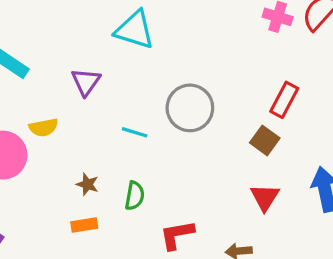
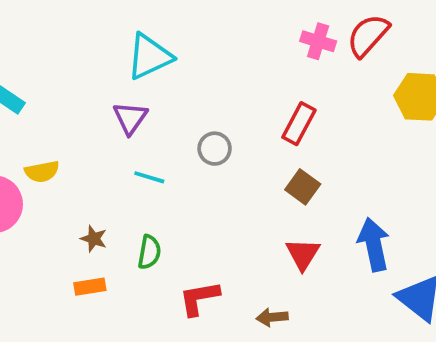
cyan triangle: (135, 30) -> (149, 57), turned -42
purple triangle: (86, 82) -> (130, 118), moved
red rectangle: (284, 100) -> (299, 124), moved
gray circle: (190, 108) -> (215, 149), size x0.6

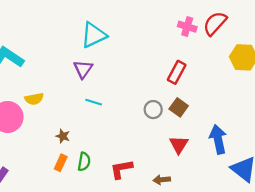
gray circle: (215, 149) -> (153, 110), moved
green semicircle: (149, 252) -> (84, 162), moved
orange rectangle: (90, 287) -> (61, 163), turned -56

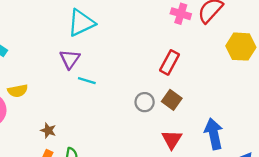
cyan line: (94, 102) -> (87, 81), moved

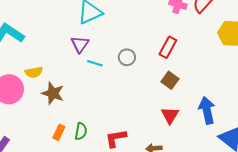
gray circle: (145, 102) -> (127, 57), moved
brown star: (48, 130) -> (53, 93), moved, size x1.6

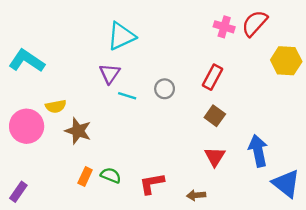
green semicircle: (81, 131) -> (111, 175), turned -78

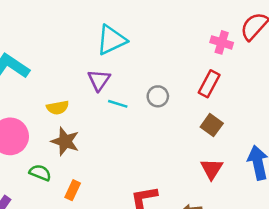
pink cross: (224, 27) -> (222, 42), moved
yellow semicircle: (56, 106) -> (58, 108), moved
green semicircle: (111, 175) -> (40, 173), moved

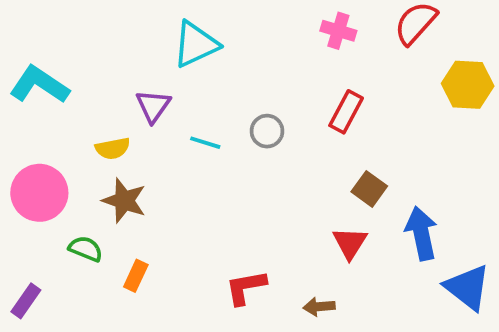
pink cross: (222, 42) -> (338, 31), moved
purple triangle: (99, 80) -> (153, 106), moved
brown square: (212, 125) -> (369, 189), moved

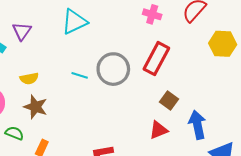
purple triangle: (153, 106) -> (22, 31), moved
red rectangle: (346, 112) -> (156, 59), size x1.4
gray circle: (267, 131) -> (113, 69), size x1.8
red triangle: (350, 243) -> (158, 130), turned 36

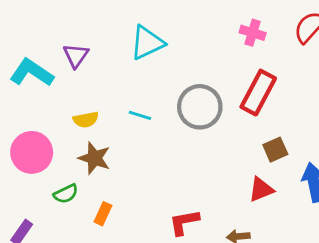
cyan line: (80, 75) -> (140, 115), moved
brown square: (169, 101) -> (275, 150), turned 30
green semicircle: (14, 133) -> (66, 194), turned 132

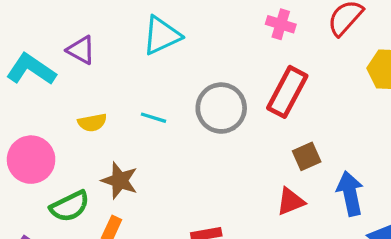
purple triangle: (76, 56) -> (81, 50), turned -36
brown star: (94, 158) -> (120, 181), moved
green semicircle: (66, 194) -> (70, 206), size x1.4

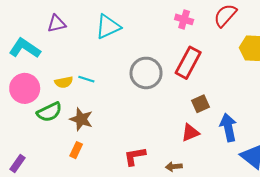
purple triangle: (81, 50) -> (57, 24), moved, turned -42
cyan line: (154, 118) -> (86, 79), moved
pink circle: (31, 160) -> (25, 88), moved
green semicircle: (70, 206) -> (49, 112), moved

